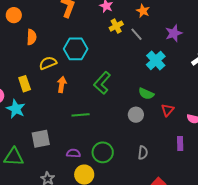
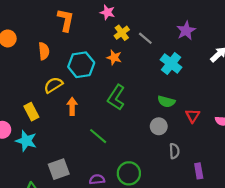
orange star: (143, 11) -> (114, 58), moved
orange semicircle: (32, 37) -> (44, 51), moved
green line: (81, 115) -> (98, 136), turned 54
purple rectangle: (180, 144) -> (199, 171), moved
gray semicircle: (143, 153) -> (174, 151), moved

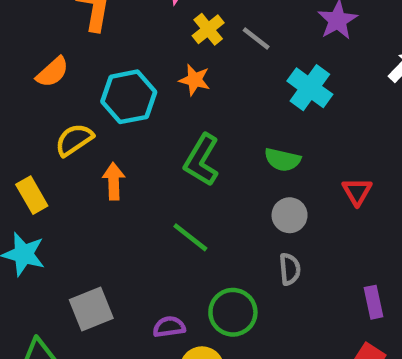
orange semicircle: (44, 51) -> (52, 72), turned 56
green semicircle: (166, 101) -> (282, 160), moved
green line: (98, 136) -> (190, 237), moved
gray semicircle: (174, 151) -> (290, 269), moved

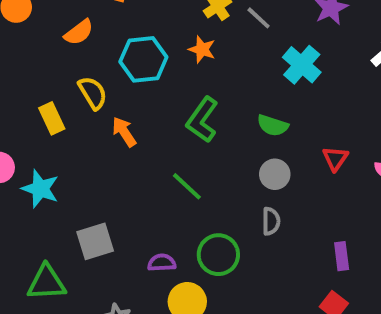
yellow semicircle: (74, 140) -> (93, 93), turned 88
orange arrow: (114, 181) -> (124, 132), turned -36
yellow rectangle: (32, 195) -> (52, 118), moved

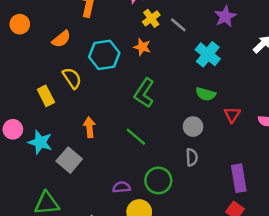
green semicircle: (273, 125) -> (206, 94), moved
orange arrow: (124, 132) -> (89, 127), moved, turned 30
gray square: (95, 241) -> (69, 160), moved, turned -30
purple rectangle: (342, 256) -> (239, 178), size x1.5

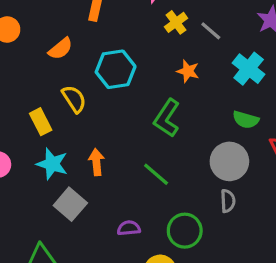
orange star: (142, 47) -> (188, 71), moved
gray circle: (193, 127) -> (229, 161), size x1.5
cyan star: (40, 142) -> (52, 164), moved
purple semicircle: (121, 187) -> (129, 228), moved

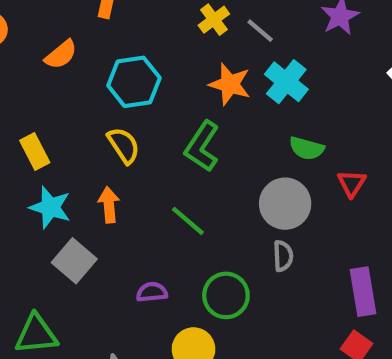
cyan cross: (249, 69) -> (286, 82), moved
orange star: (188, 71) -> (230, 84), size x1.4
yellow semicircle: (74, 99) -> (124, 145), moved

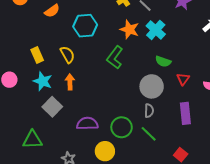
yellow semicircle: (124, 145) -> (67, 55), moved
green line: (188, 221) -> (149, 134), moved
purple semicircle: (152, 292) -> (87, 124), size x1.5
purple rectangle: (363, 292) -> (185, 113), moved

